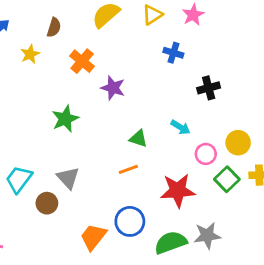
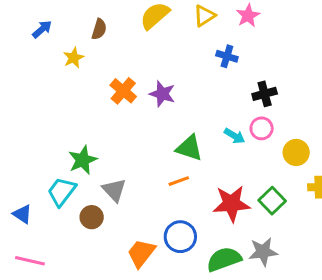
orange cross: (82, 61) -> (123, 91), moved
green star: (65, 119) -> (83, 160), moved
green triangle: (138, 138) -> (189, 148), size x1.4
pink circle: (206, 154) -> (262, 128), moved
green square: (227, 179) -> (272, 201), moved

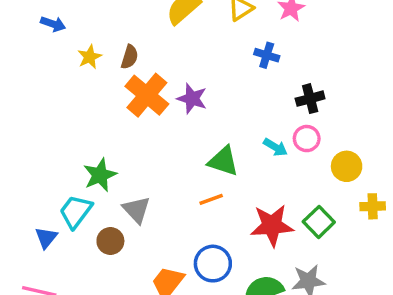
blue arrow: (42, 29) -> (53, 24), turned 60
brown semicircle: (99, 29) -> (129, 57), moved
orange cross: (123, 91) -> (147, 95), size x1.4
blue triangle: (22, 214) -> (46, 238), moved, turned 35

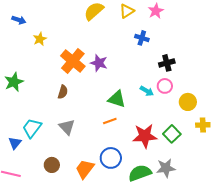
brown semicircle: (129, 57) -> (63, 92), moved
green star: (100, 175) -> (14, 82), moved
brown circle: (110, 241) -> (52, 165), moved

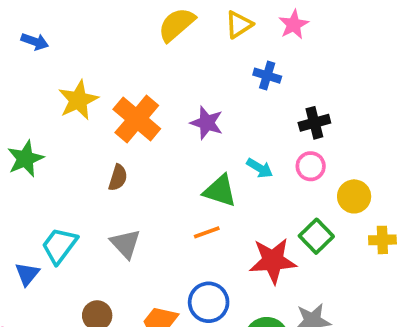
yellow star: (40, 39) -> (78, 100), moved, size x1.5
purple star: (99, 63) -> (207, 123), moved
cyan arrow: (147, 91) -> (260, 168), moved
green square: (172, 134) -> (316, 236), moved

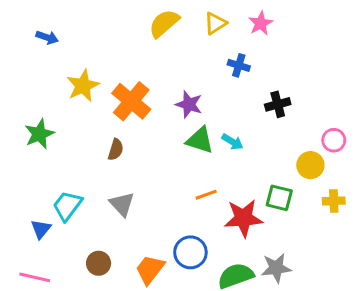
pink circle: (311, 166) -> (334, 140), moved
green triangle: (220, 191) -> (200, 140), moved
orange line: (207, 232) -> (206, 195), moved
green square: (316, 236) -> (279, 198), turned -32

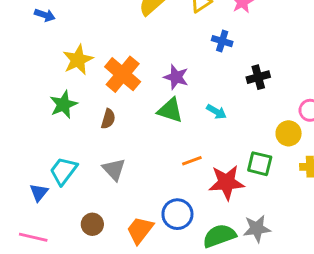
green star: (39, 134) -> (63, 105), moved
green triangle: (200, 140) -> (170, 110), moved

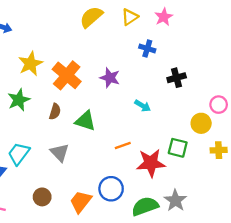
green triangle: (170, 110) -> (85, 121), moved
gray star: (257, 229) -> (175, 200), turned -30

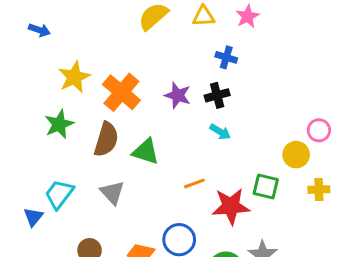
yellow triangle: (130, 17) -> (203, 16), turned 30
black cross: (177, 78) -> (217, 95), moved
brown semicircle: (55, 112) -> (106, 139), size x1.6

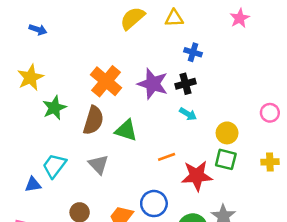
pink star: (247, 16) -> (240, 18), moved
yellow star: (74, 77) -> (30, 77), moved
purple star: (178, 95) -> (153, 84), size x1.4
yellow circle: (296, 155) -> (227, 133), moved
blue triangle: (33, 217) -> (33, 185), turned 42

